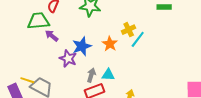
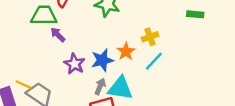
cyan line: (138, 39) -> (154, 61), moved
blue star: (82, 46) -> (102, 60), moved
cyan triangle: (108, 75) -> (120, 88), size x1.6

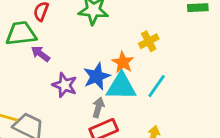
cyan line: (154, 61) -> (157, 86), moved
cyan triangle: (120, 88) -> (121, 86), moved

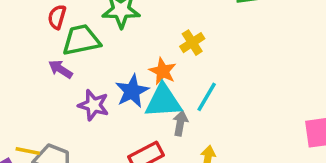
green trapezoid: (21, 34) -> (81, 40), moved
gray arrow: (98, 107) -> (180, 123), moved

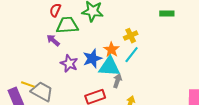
cyan line: (207, 97) -> (132, 55), moved

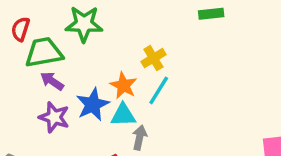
purple arrow: (53, 40) -> (52, 81), moved
cyan triangle: (109, 67) -> (123, 115), size x0.7

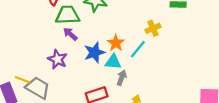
yellow cross: (153, 58) -> (153, 28), moved
purple star: (54, 117) -> (57, 59), moved

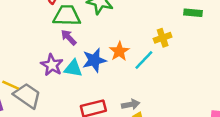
cyan triangle: (113, 62) -> (73, 68), moved
gray arrow: (122, 78) -> (131, 104), moved, turned 56

